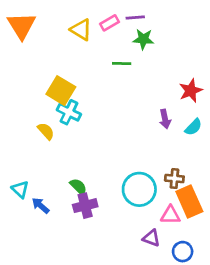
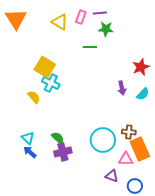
pink rectangle: (110, 23) -> (81, 17), turned -40
cyan triangle: (20, 189) -> (28, 138), moved

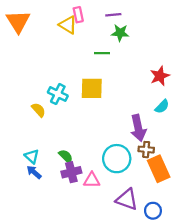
pink rectangle: (81, 17) -> (78, 15), moved, turned -32
yellow square: (45, 67) -> (92, 88), moved, turned -30
purple arrow: (122, 88) -> (138, 128), moved, size x1.6
pink triangle: (126, 159) -> (92, 180), moved
purple triangle: (112, 176) -> (127, 199), size x1.5

